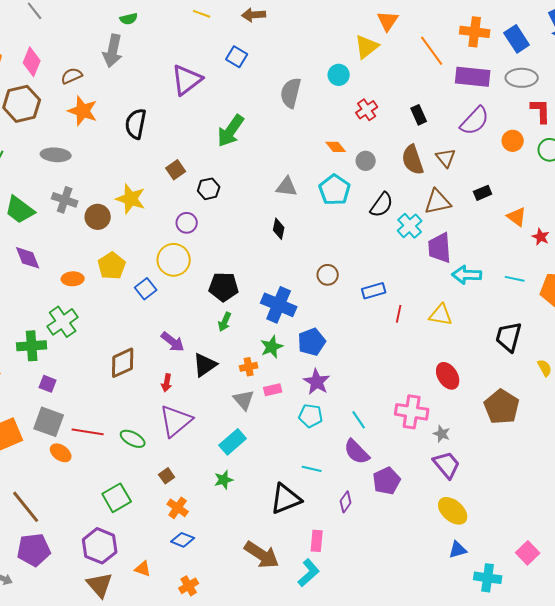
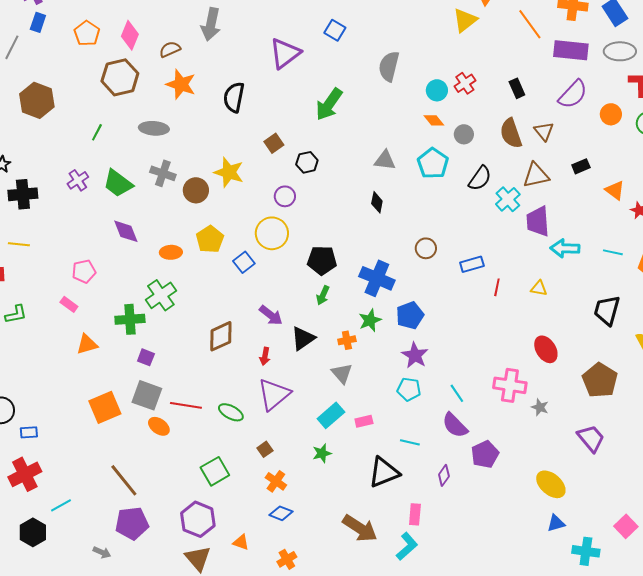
cyan circle: (339, 75) -> (437, 90), moved
yellow triangle: (441, 315) -> (539, 288), size x0.7
pink rectangle: (273, 390) -> (364, 421), moved
purple trapezoid: (447, 465) -> (591, 438), moved

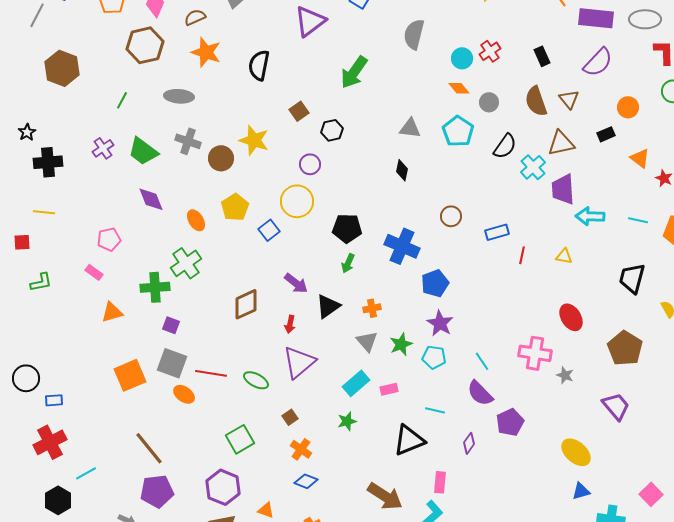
orange circle: (611, 114) -> (628, 107), moved
orange ellipse: (171, 252) -> (196, 220), turned 60
green star: (370, 320) -> (401, 344), moved

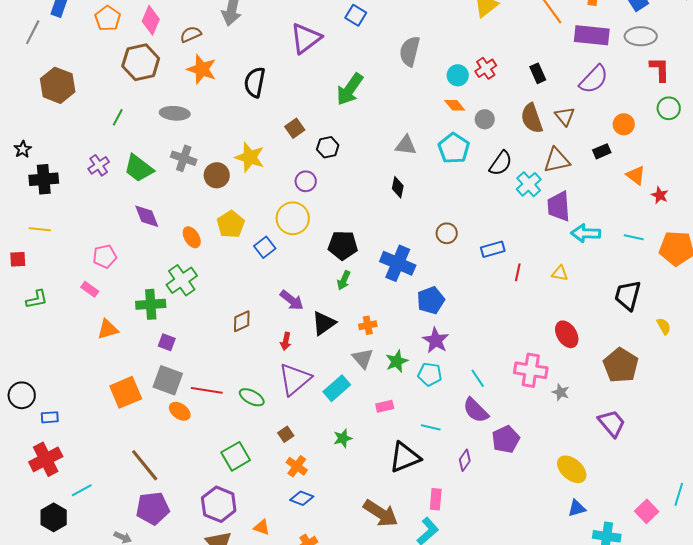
brown diamond: (246, 304) -> (242, 321), size x0.7
cyan rectangle: (356, 383) -> (337, 388), moved

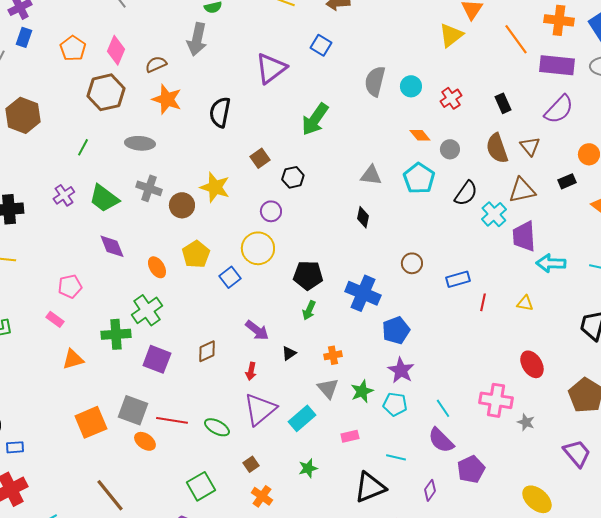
cyan circle: (458, 75) -> (411, 86), moved
black triangle: (324, 323) -> (289, 353), size x0.6
purple square: (167, 342) -> (157, 359), moved, size x1.6

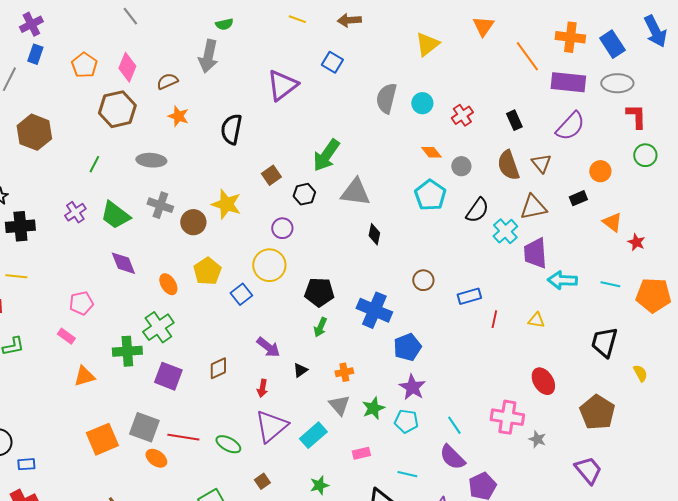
yellow triangle: (451, 35) -> (427, 44), moved
orange star: (167, 99) -> (178, 116), size x0.7
green arrow: (315, 119) -> (326, 155), moved
gray triangle: (371, 175) -> (355, 192), moved, size x1.4

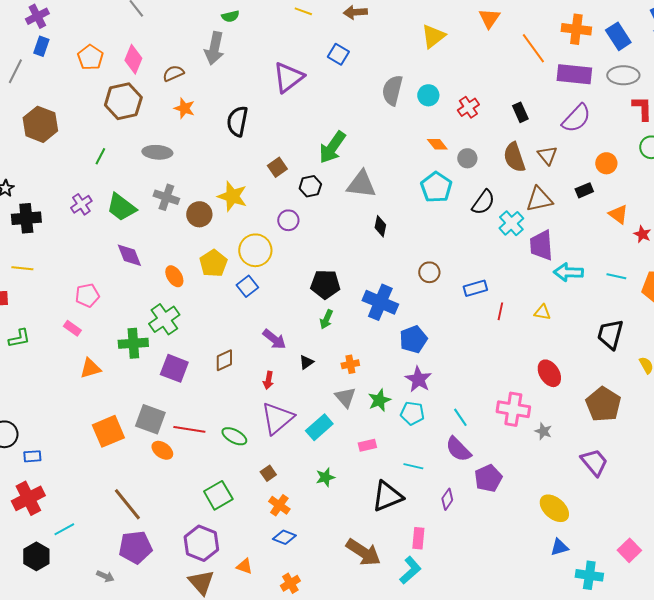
yellow circle: (269, 265) -> (255, 250), moved

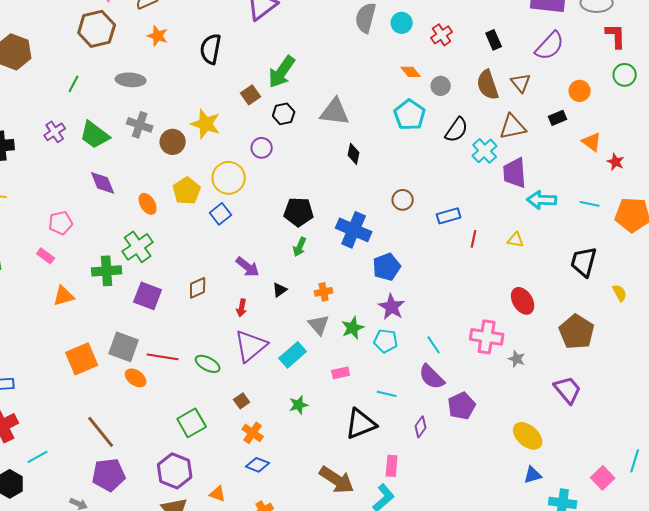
green arrow: (332, 147) -> (282, 72), moved

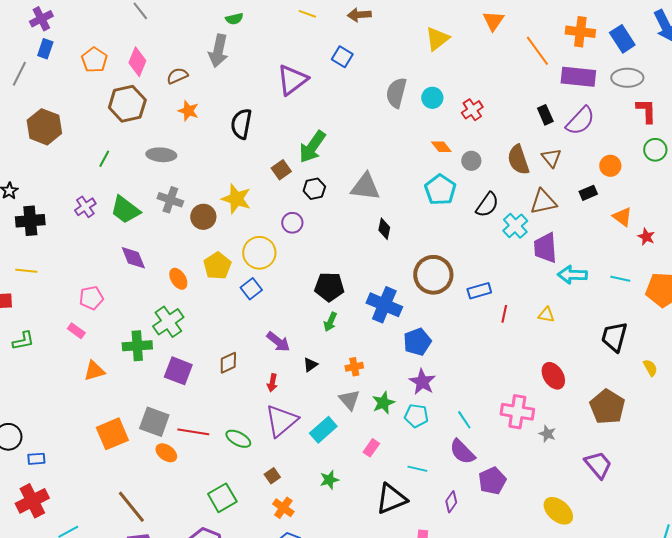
black rectangle: (494, 40) -> (545, 115), moved
brown circle: (403, 200) -> (433, 275), size x1.8
pink rectangle: (341, 373) -> (371, 448), turned -42

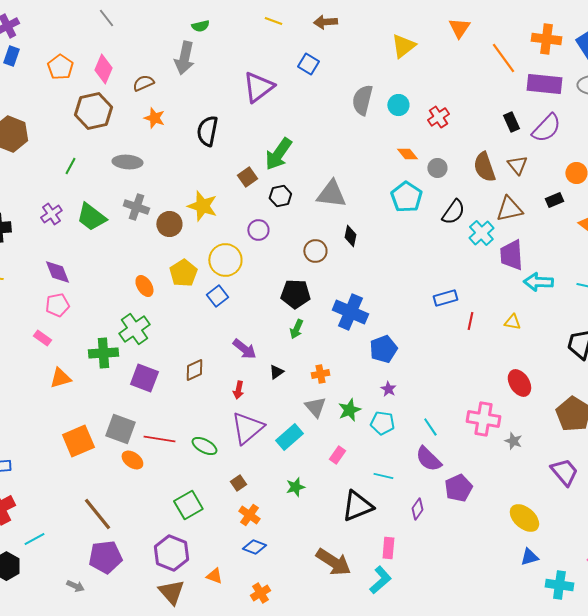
purple diamond: (133, 258) -> (57, 272), moved
brown circle: (433, 275) -> (315, 251), moved, size x0.6
purple star: (422, 382) -> (388, 389), size x0.6

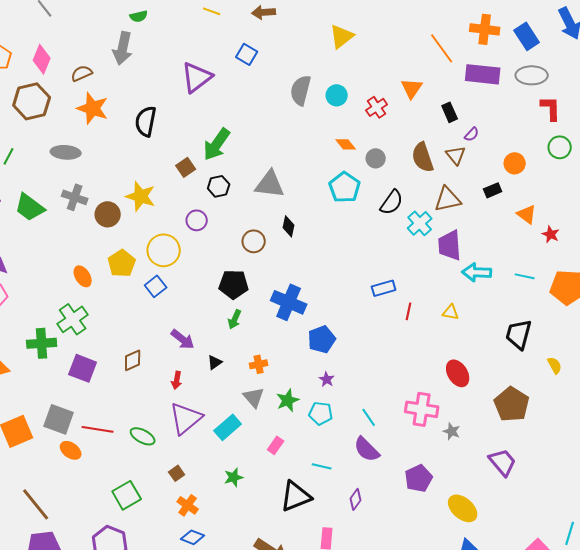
orange triangle: (459, 28) -> (412, 88), moved
orange star: (154, 118) -> (93, 108), size x1.5
purple semicircle: (546, 128) -> (472, 134), moved, size x0.5
purple pentagon: (458, 488) -> (419, 478), moved

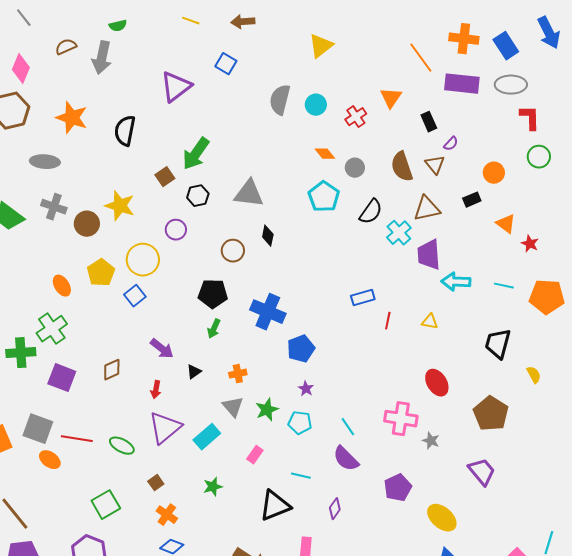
brown semicircle: (82, 73) -> (66, 47), moved

